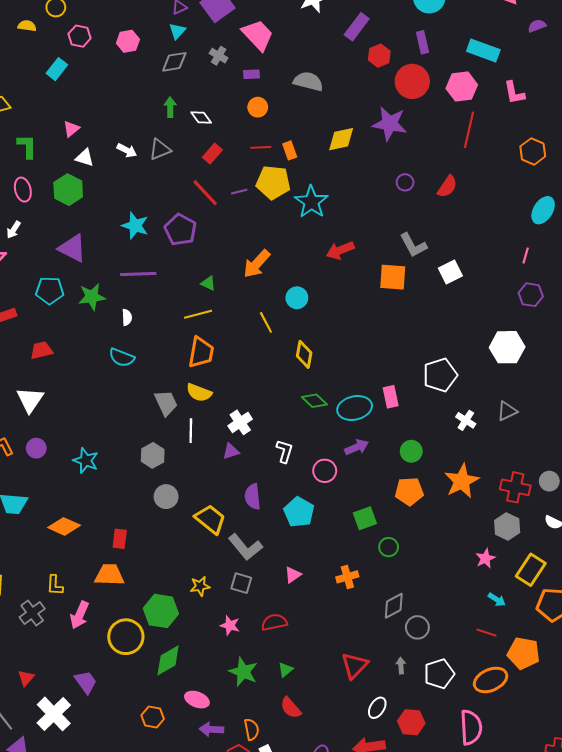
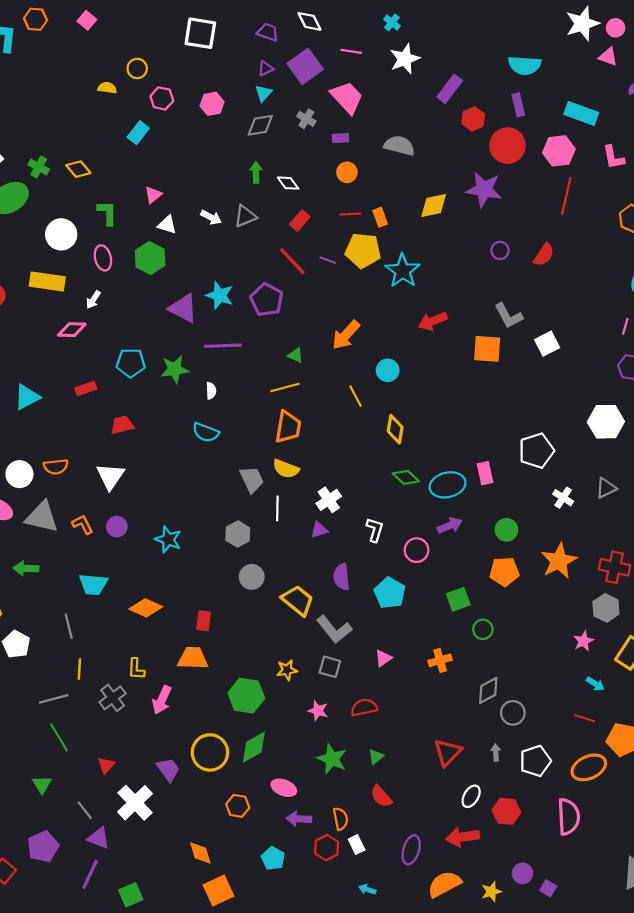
purple line: (239, 192) -> (328, 260), turned 35
purple triangle: (72, 248) -> (183, 308), moved
yellow circle: (126, 637) -> (210, 752), moved

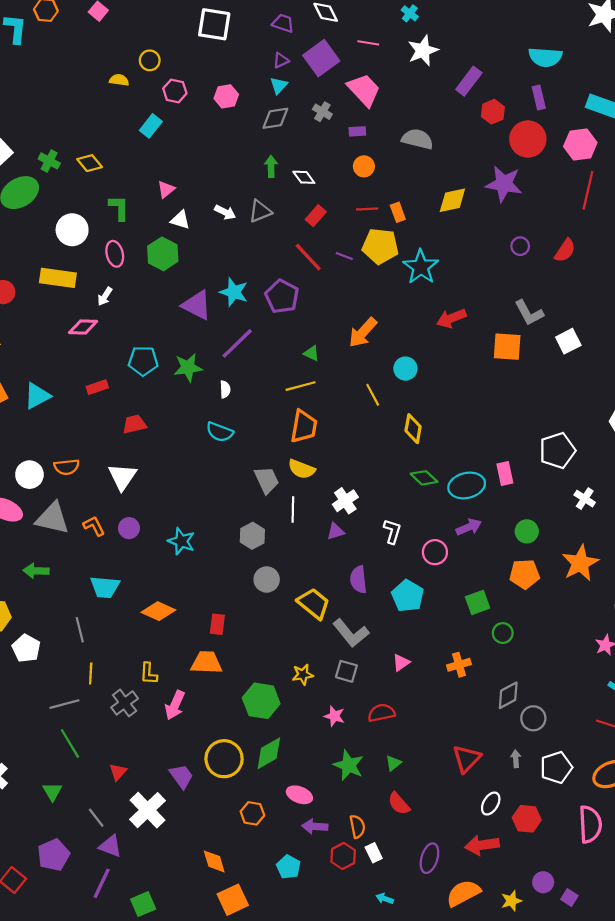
purple line: (223, 346) -> (237, 343), turned -42

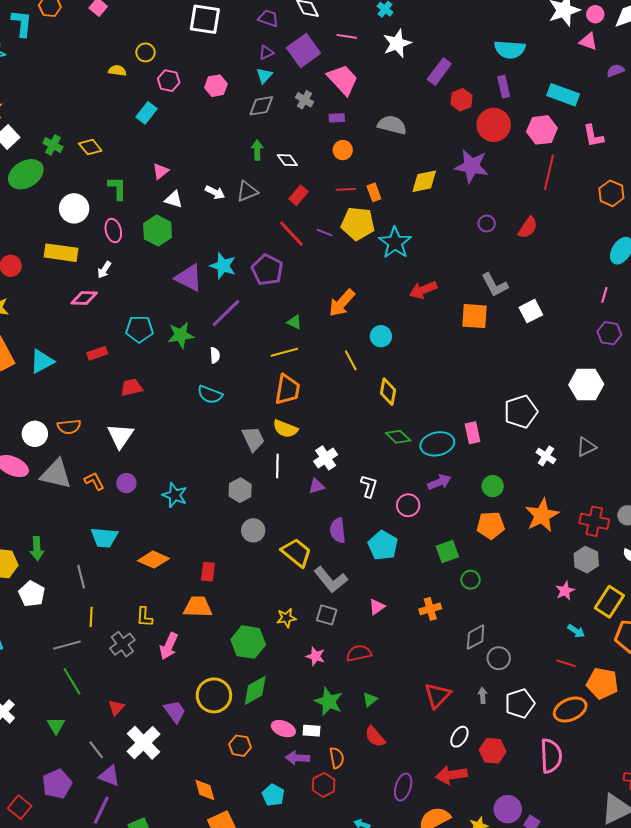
green arrow: (36, 571) -> (37, 549), moved, turned -95
white rectangle: (374, 853) -> (312, 731), moved, turned -60
purple circle: (543, 882) -> (508, 809), size x1.4

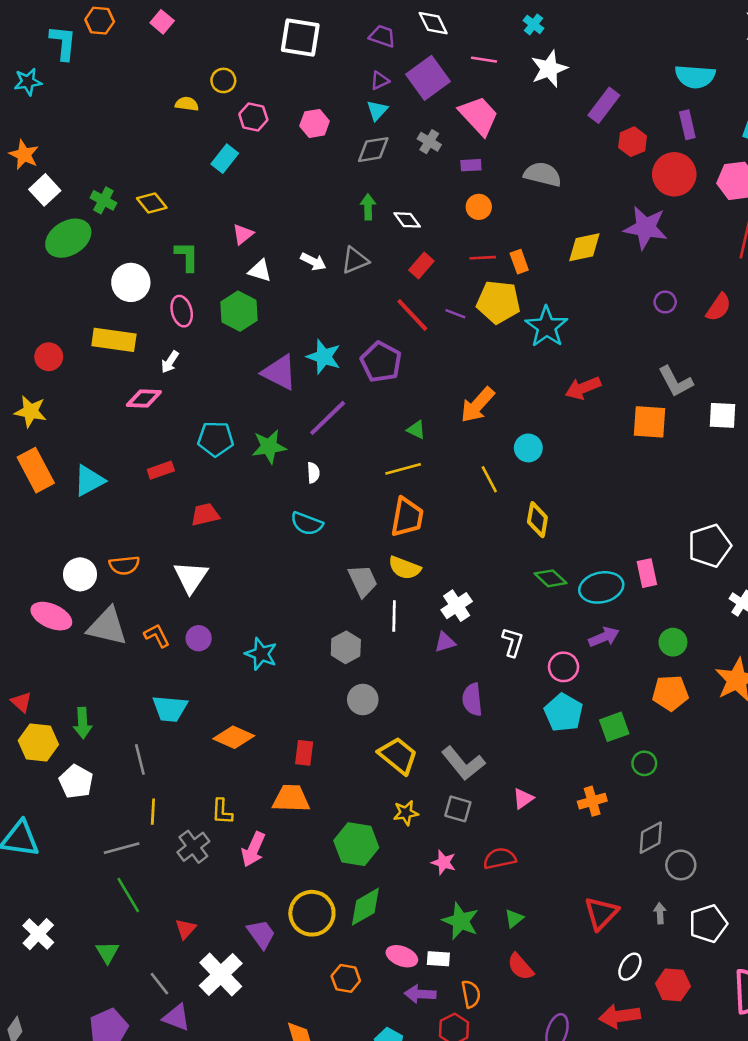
white square: (531, 311) -> (722, 415), turned 30
cyan pentagon: (383, 545) -> (563, 713), moved
yellow trapezoid: (296, 553) -> (398, 756), moved

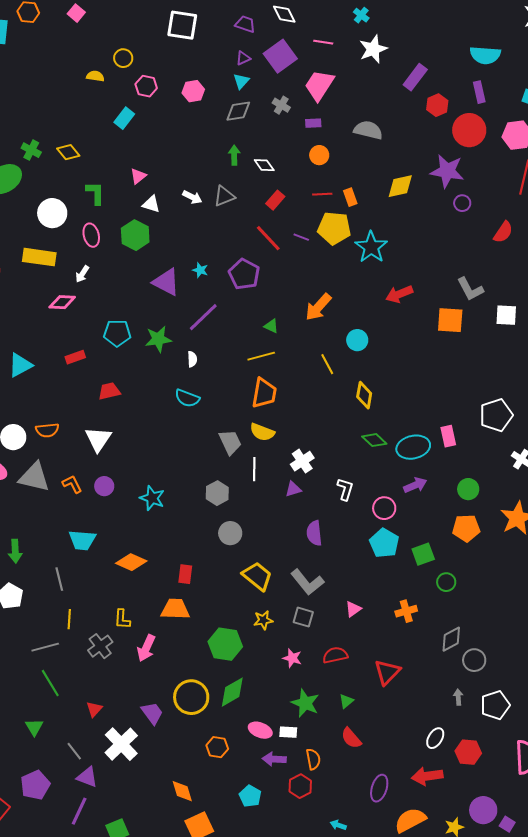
pink trapezoid: (479, 116) -> (319, 85), turned -104
purple circle: (665, 302) -> (462, 203), moved
cyan star: (324, 357) -> (200, 270), size x0.6
red triangle: (601, 913) -> (387, 672), moved

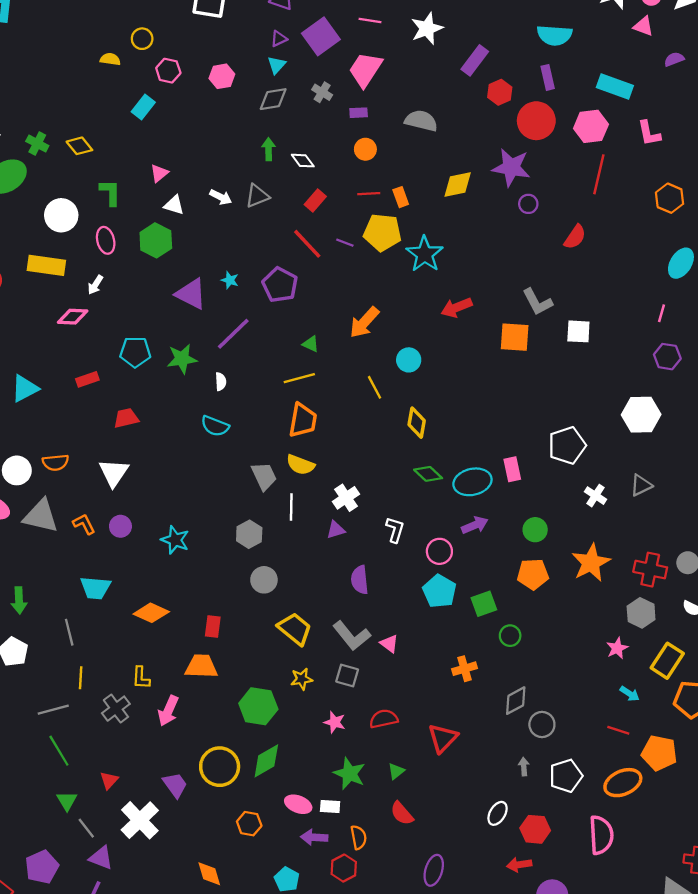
pink triangle: (353, 609) -> (389, 644), moved, turned -48
green triangle: (34, 727) -> (67, 801), moved
red arrow: (427, 776) -> (519, 865), moved, size x0.7

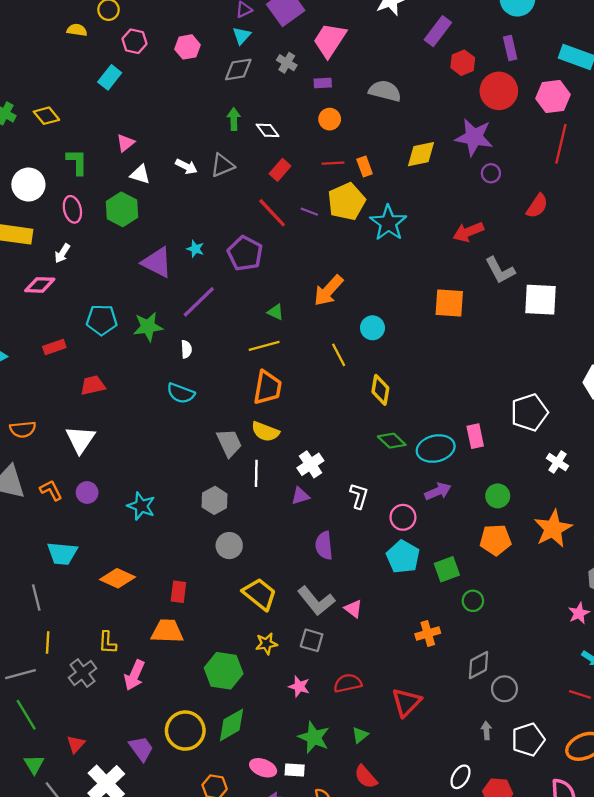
yellow pentagon: (382, 232) -> (347, 201), turned -30
red arrow: (457, 308) -> (468, 232), moved
white square: (578, 331) -> (541, 300), size x1.4
orange square: (515, 337) -> (449, 303), moved

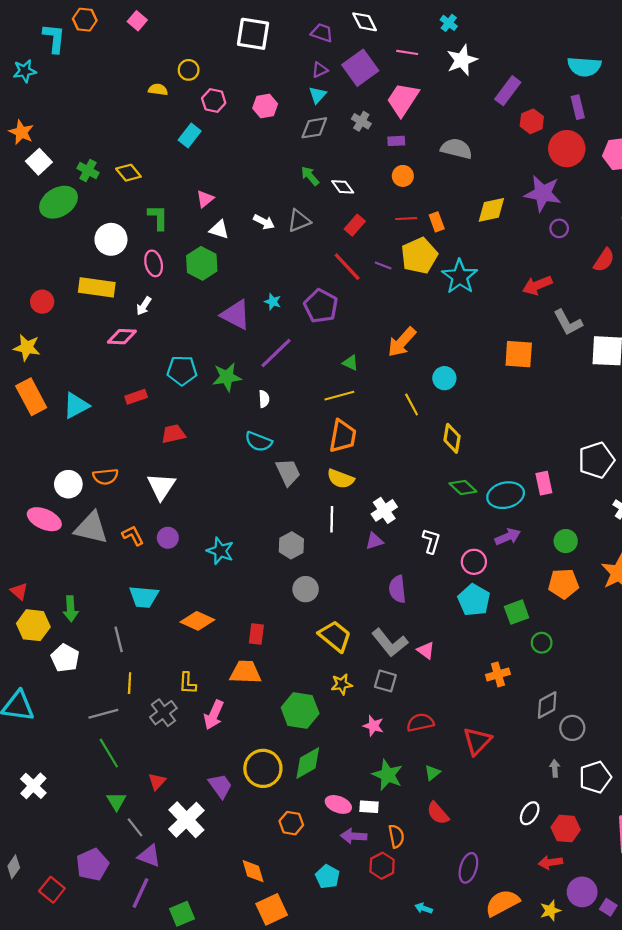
green arrow: (234, 119) -> (310, 176), turned -40
gray trapezoid: (229, 443) -> (288, 472), moved

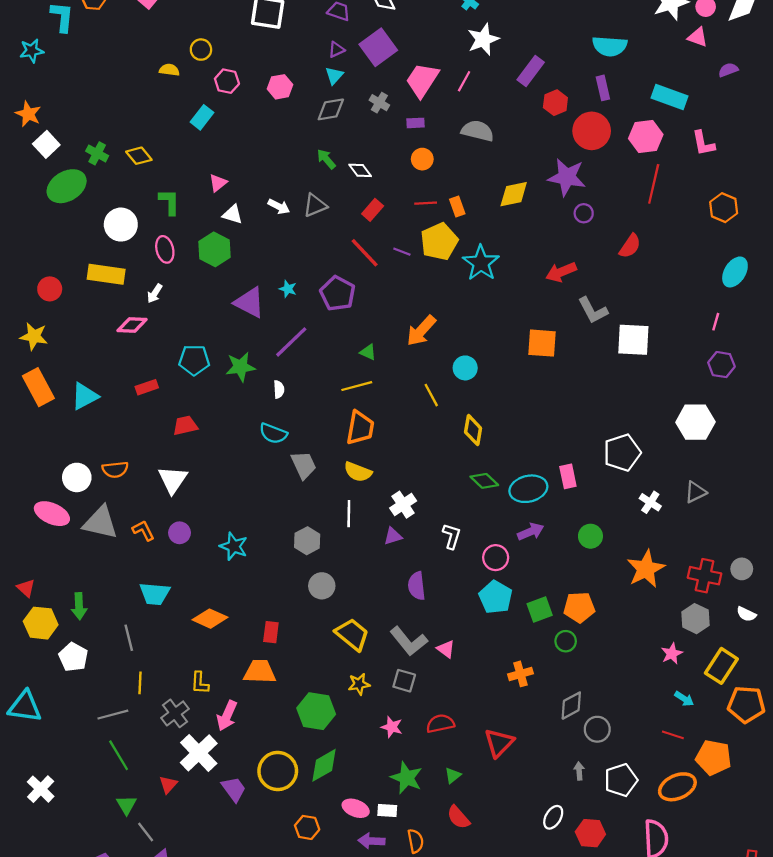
pink line: (407, 52) -> (464, 81), moved, turned -70
orange pentagon: (564, 584) -> (579, 607), moved
white cross: (186, 820) -> (199, 753), moved

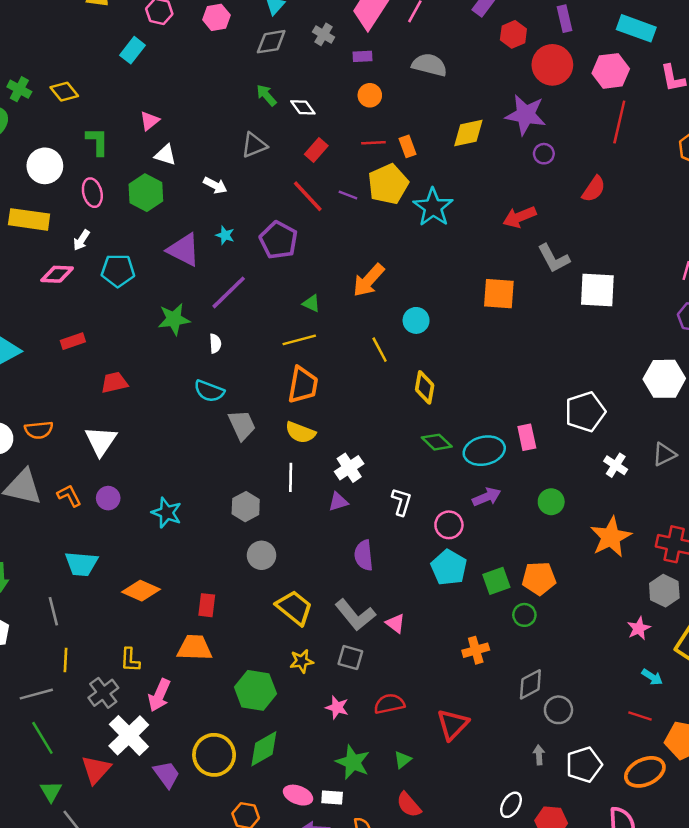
white arrow: (279, 206) -> (215, 185), moved
cyan pentagon: (194, 360) -> (118, 271), moved
red triangle: (168, 785) -> (96, 769), size x1.5

